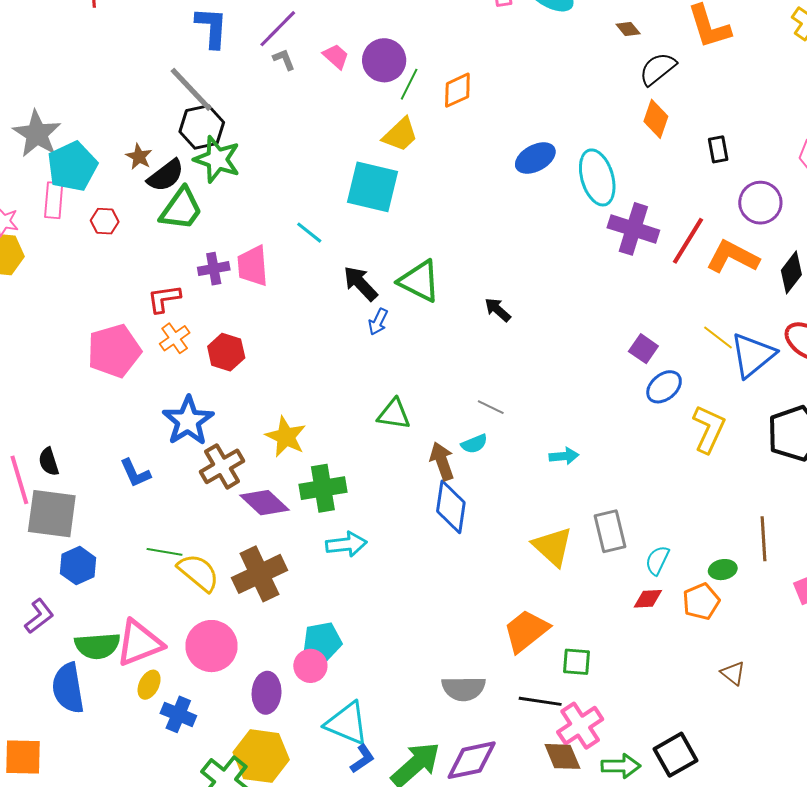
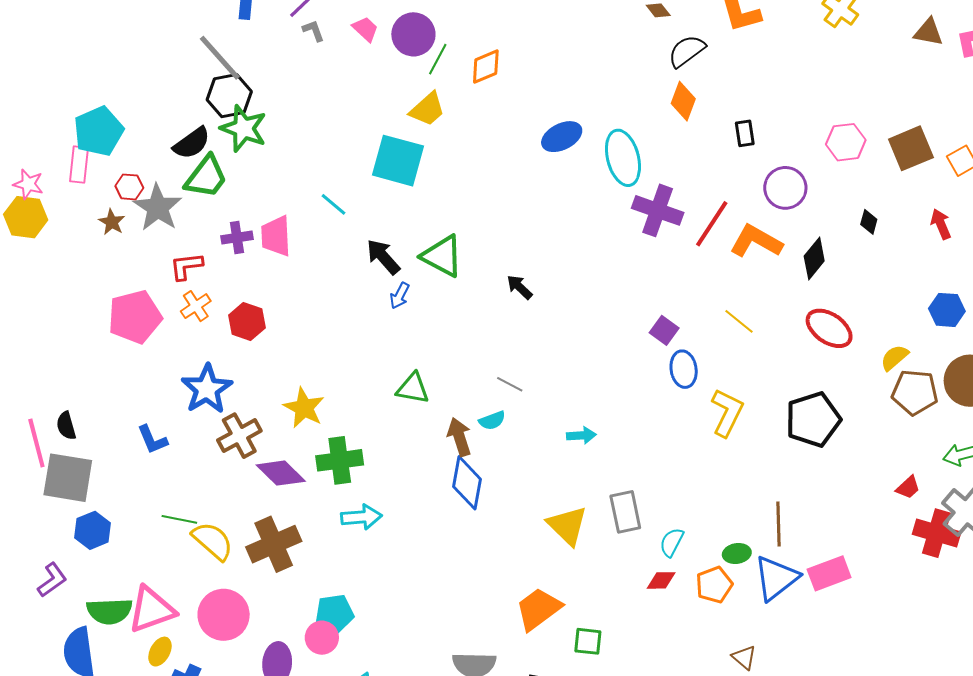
gray star: (37, 134) -> (158, 208), moved
brown star: (139, 157) -> (112, 222), moved
blue triangle: (753, 355) -> (776, 578), moved
blue ellipse: (664, 387) -> (684, 369), turned -60

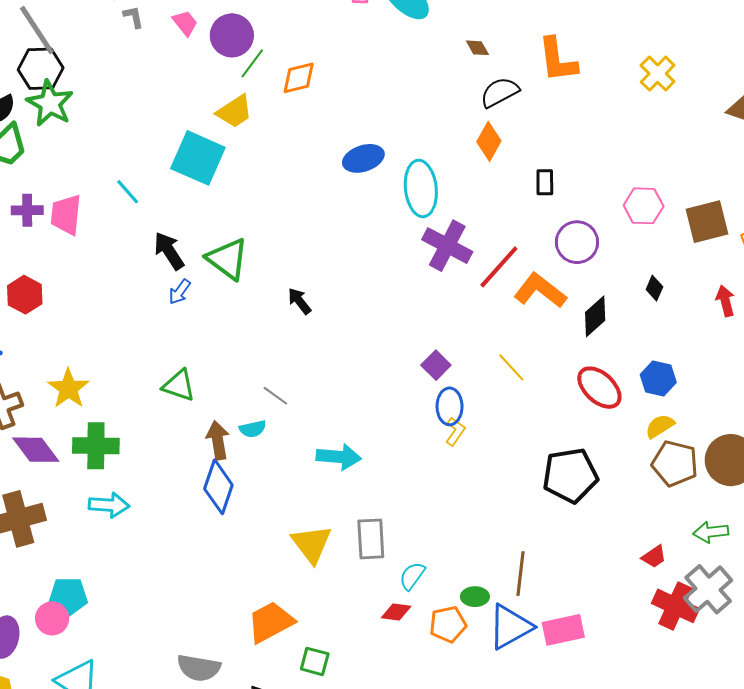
blue hexagon: (947, 310) -> (658, 378), moved
yellow L-shape: (727, 413) -> (455, 431), moved, size x0.6
cyan arrow: (581, 435) -> (339, 457), size x1.5

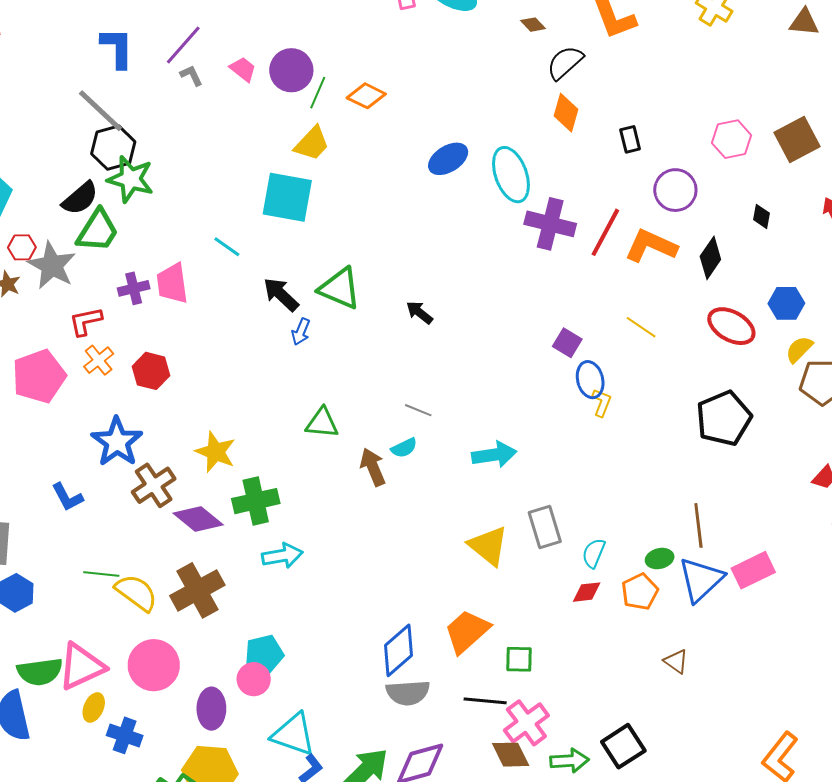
orange diamond: (299, 78) -> (366, 96), turned 54
blue diamond: (218, 487) -> (399, 650), moved, turned 44

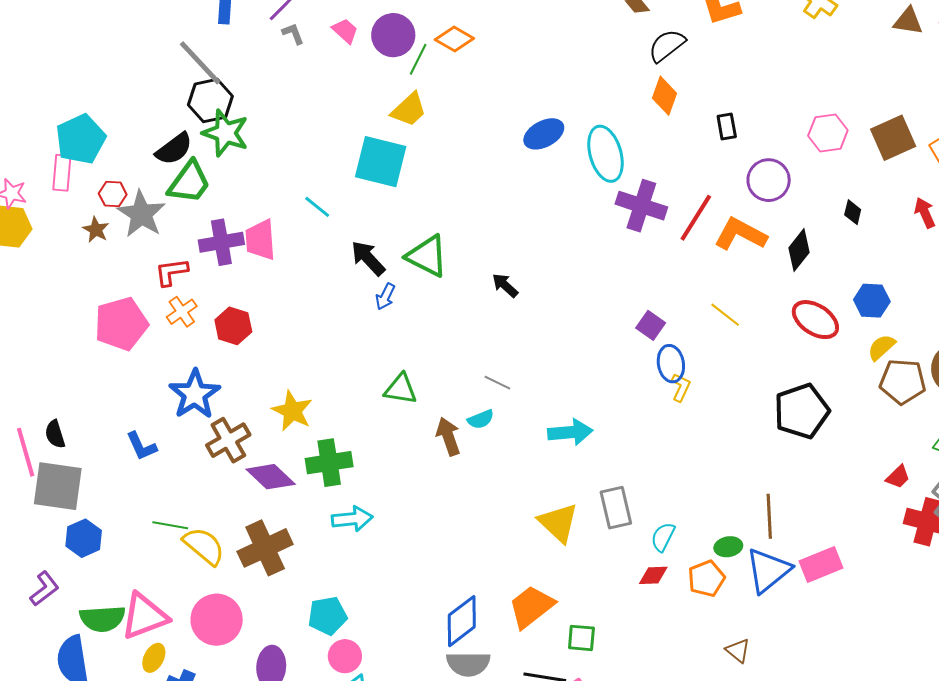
orange diamond: (366, 96) -> (454, 39), moved
purple cross: (134, 288) -> (221, 242), size x1.4
pink circle: (254, 679) -> (345, 656), moved

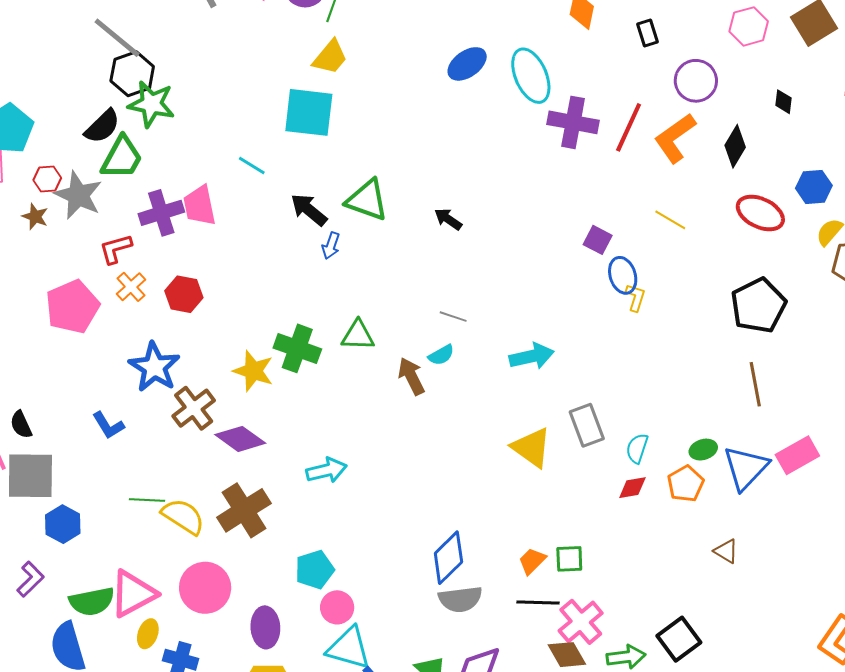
orange L-shape: (740, 234) -> (675, 138), turned -56
green cross: (329, 463) -> (297, 348), moved, turned 36
brown line: (769, 516) -> (755, 384), moved
orange trapezoid: (531, 607) -> (532, 561), moved, size x0.6

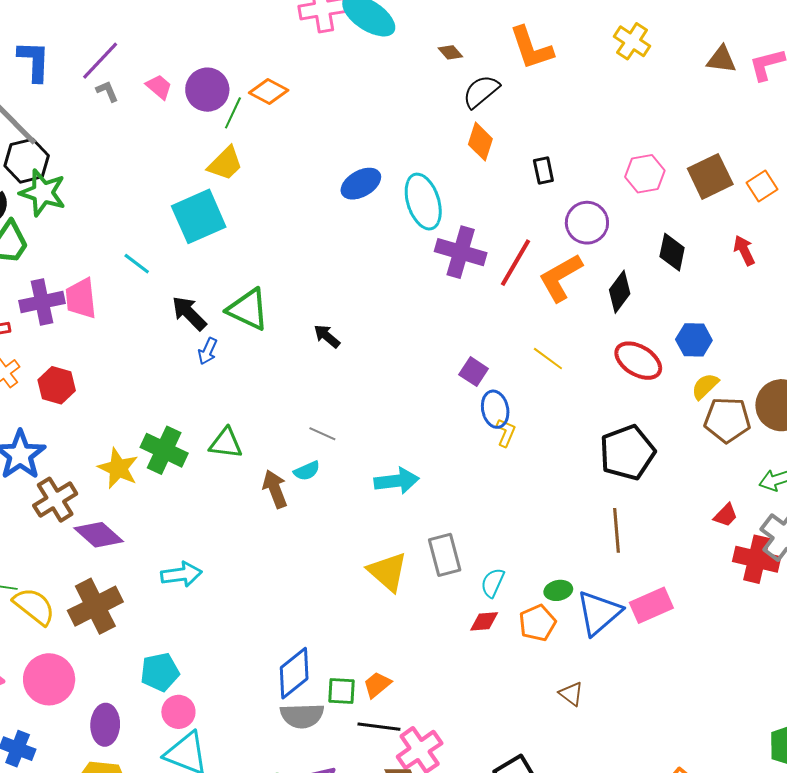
black diamond: (783, 102) -> (672, 252), size x1.5
cyan square: (309, 112) -> (199, 216), turned -36
green square: (569, 559) -> (341, 691), moved

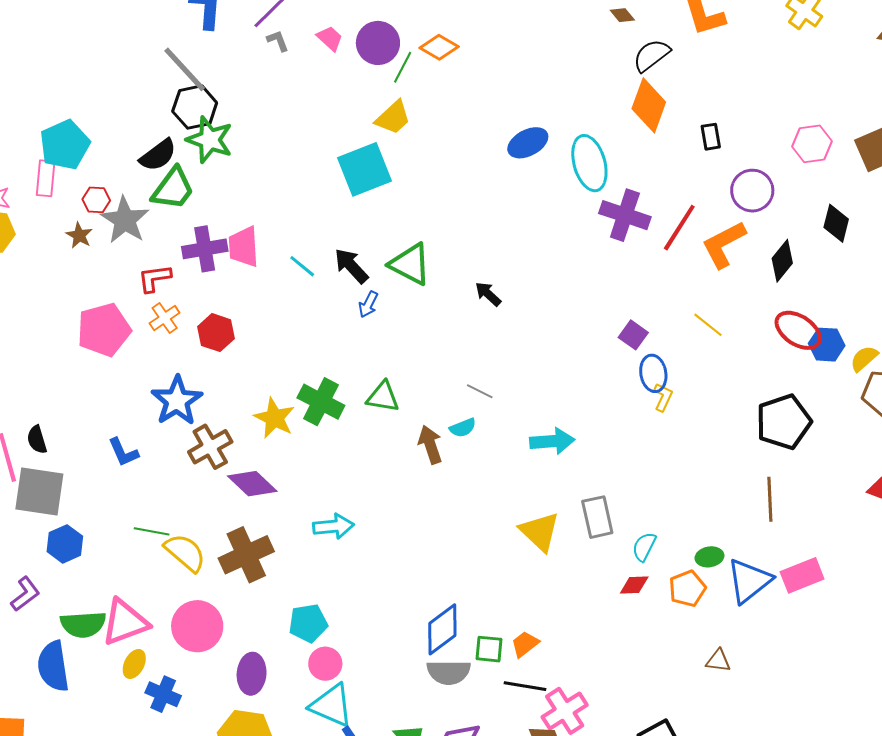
orange diamond: (480, 142) -> (649, 105), size x1.4
cyan line: (137, 264) -> (302, 266), moved
blue hexagon: (694, 340) -> (827, 345), moved
brown triangle: (571, 694) -> (718, 661), turned -32

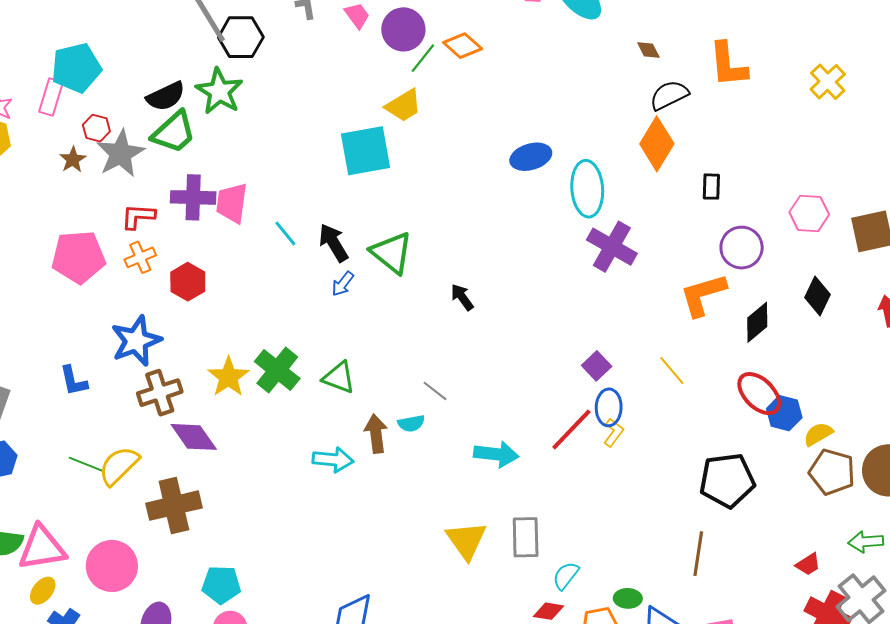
black hexagon: (195, 107) -> (241, 37), moved
red line: (679, 228) -> (571, 429), moved
cyan arrow: (333, 526) -> (333, 460), moved
yellow semicircle: (185, 553) -> (119, 466), moved, turned -96

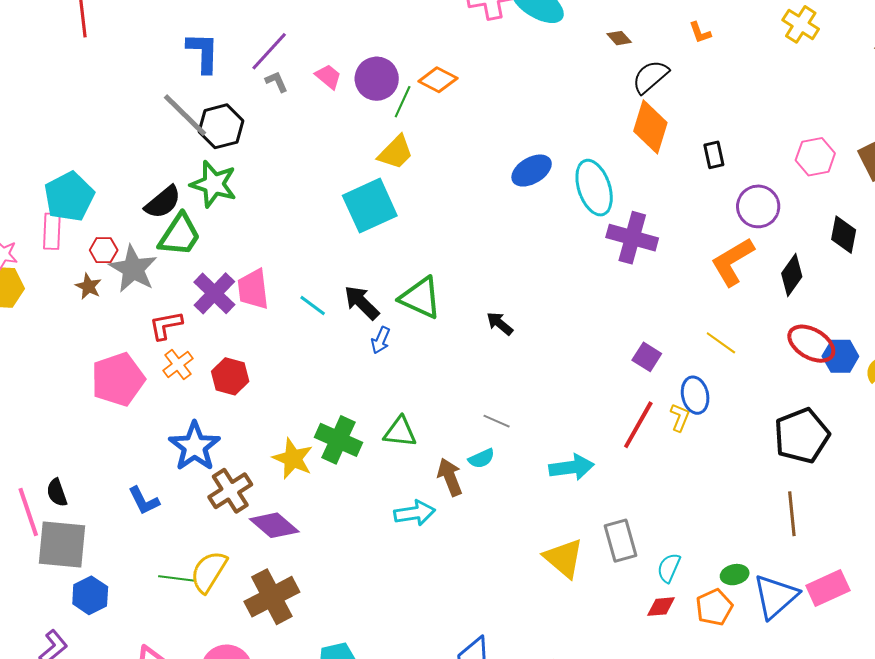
orange L-shape: (728, 65) -> (700, 33), size x0.5
purple cross: (193, 197) -> (214, 293), turned -33
blue ellipse: (609, 407) -> (695, 395), moved

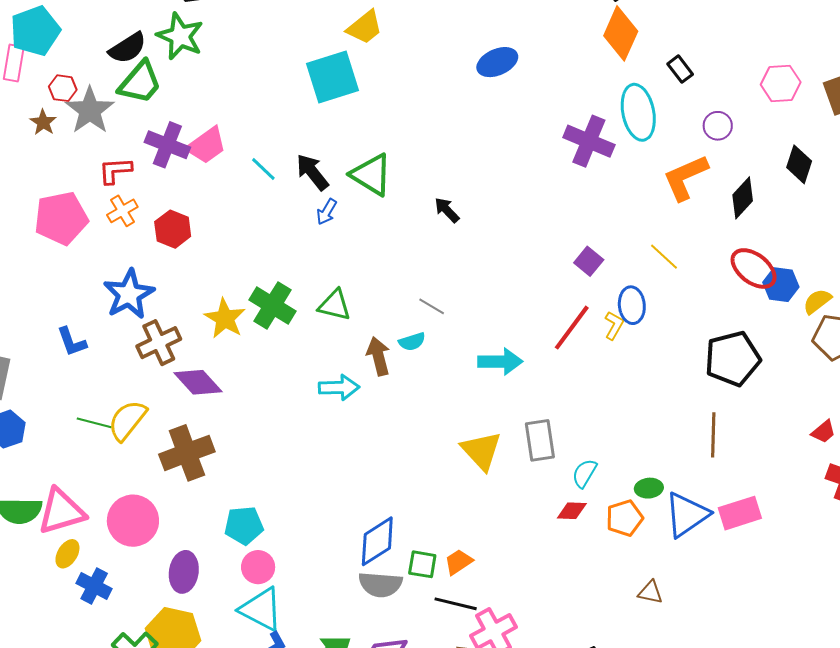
black rectangle: (714, 155) -> (680, 69), turned -32
cyan ellipse: (594, 188) -> (638, 112), moved
purple circle: (758, 206) -> (718, 126), size x0.7
pink trapezoid: (253, 289) -> (206, 145), turned -126
purple cross: (214, 293) -> (167, 145), turned -30

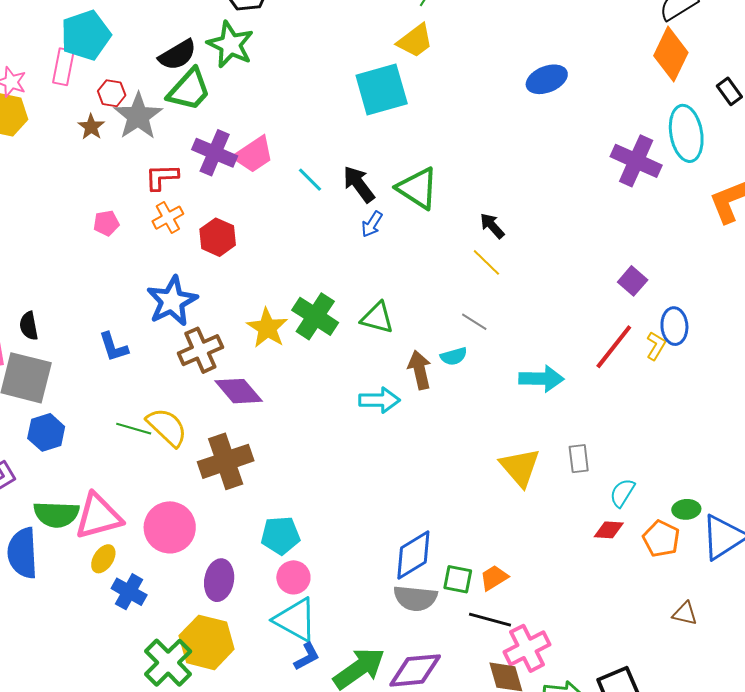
pink pentagon: (61, 218) -> (106, 223), size x0.5
yellow line: (664, 257) -> (486, 262), moved
yellow semicircle: (127, 420) -> (167, 427), turned 93
gray rectangle: (540, 440) -> (579, 459), size x0.7
orange pentagon: (625, 518) -> (661, 539), turned -30

